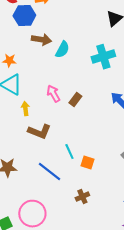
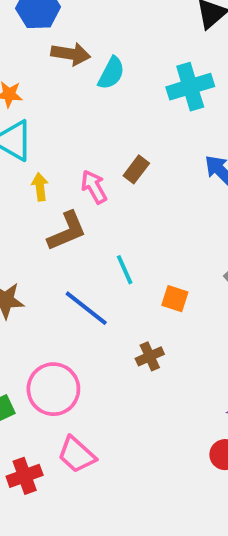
pink arrow: (53, 94) -> (94, 187), moved
brown L-shape: (39, 132) -> (67, 231), turned -45
orange square: (87, 163) -> (175, 299), moved

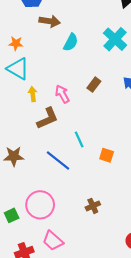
cyan semicircle: (111, 73) -> (71, 42), moved
cyan cross: (190, 87) -> (115, 39), turned -30
brown rectangle: (136, 169) -> (94, 85), moved
brown cross: (150, 356) -> (93, 206), moved

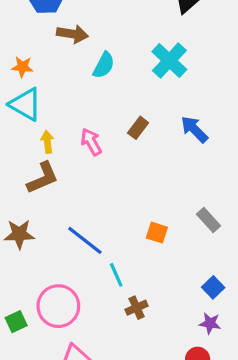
brown L-shape: (47, 118) -> (43, 178), moved
cyan line: (79, 139) -> (116, 275), moved

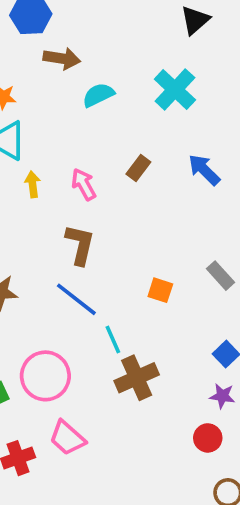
cyan semicircle: (104, 65) -> (98, 95), turned -144
brown L-shape: (43, 178) -> (80, 245), moved, turned -54
brown cross: (137, 308) -> (137, 378), size x1.6

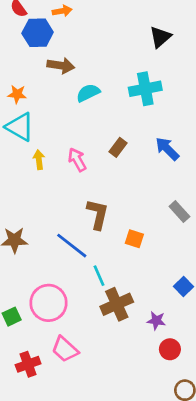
cyan cross: (175, 89) -> (145, 89), turned 36
brown L-shape: (80, 245) -> (98, 214), moved
gray rectangle: (221, 276) -> (179, 211), moved
purple star: (222, 396) -> (156, 321), moved

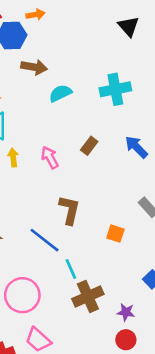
black triangle: (160, 37) -> (129, 26), moved, turned -30
orange square: (134, 239) -> (115, 234), moved
red circle: (170, 349) -> (126, 340), moved

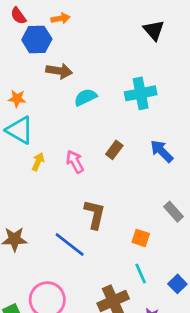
yellow arrow: (13, 157) -> (38, 162), turned 30
cyan line: (71, 269) -> (141, 273), moved

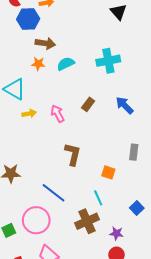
orange star: (17, 99) -> (38, 64), moved
yellow arrow: (38, 162) -> (29, 114), turned 56
gray rectangle: (173, 212) -> (134, 152), turned 49
blue line: (70, 245) -> (53, 193), moved
cyan line: (141, 273) -> (98, 198), moved

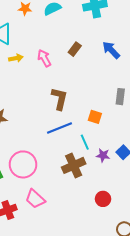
blue line: (53, 193) -> (59, 128), moved, turned -60
purple star: (116, 233) -> (103, 155), moved

